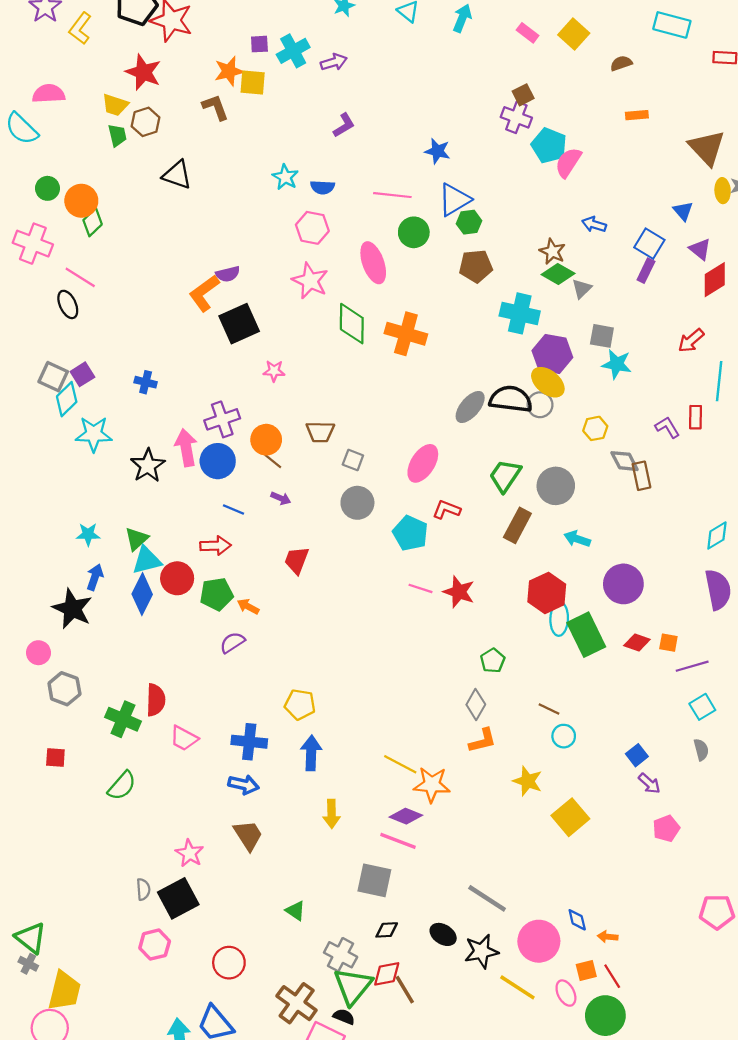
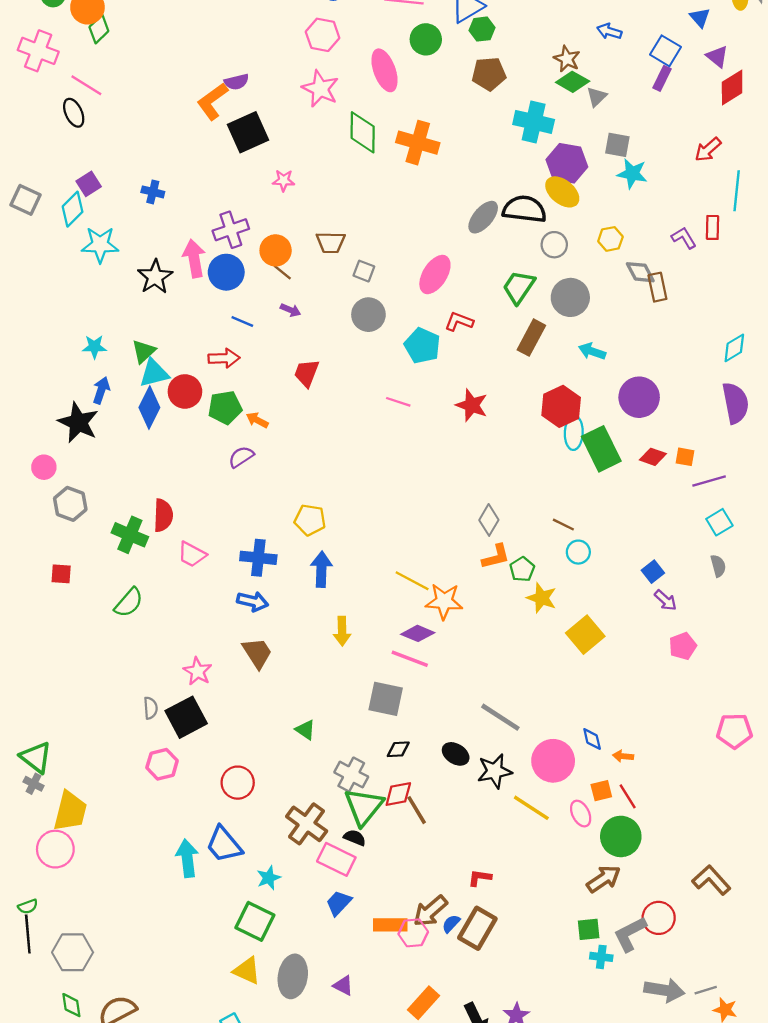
gray square: (53, 377) -> (26, 200), moved
gray circle: (540, 405) -> (554, 245), moved
pink line: (421, 588) -> (398, 402), moved
green pentagon: (493, 661) -> (522, 569), moved

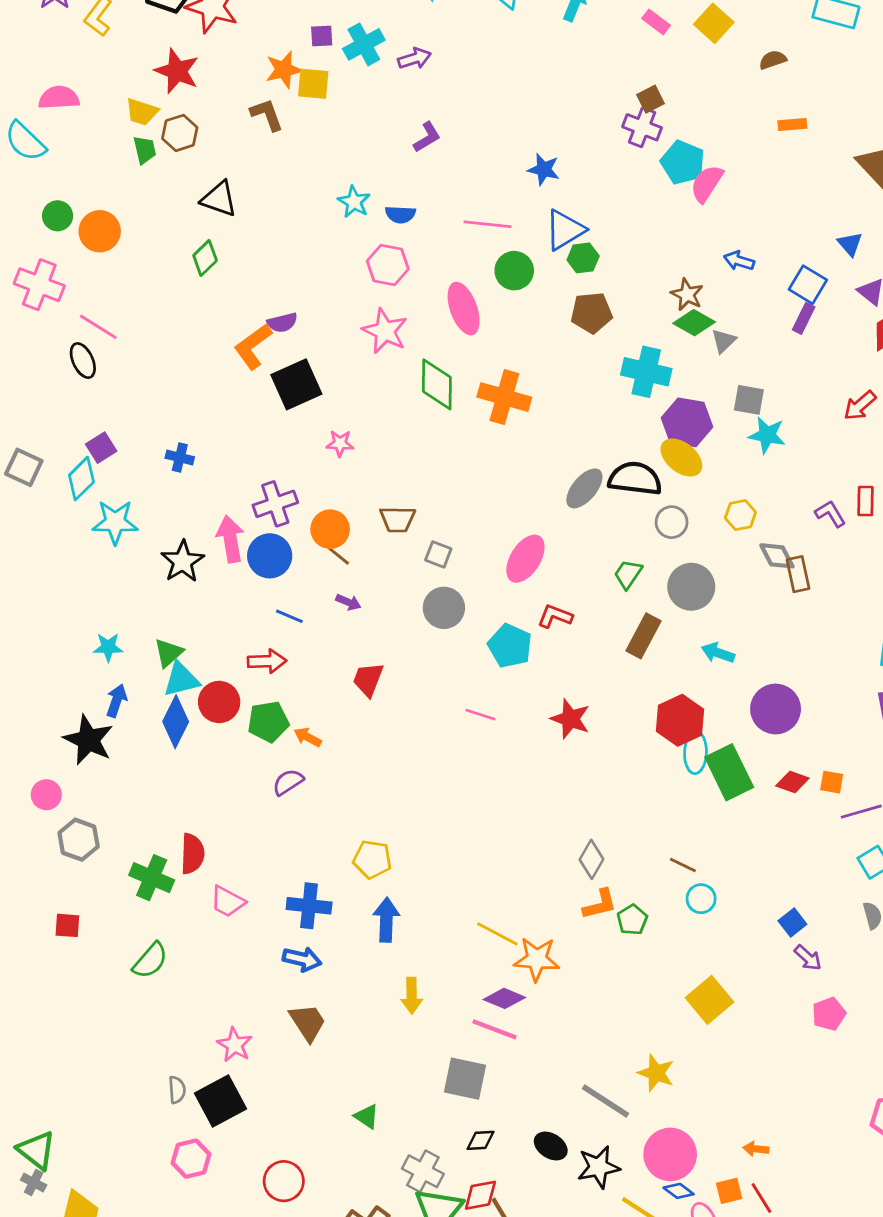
green diamond: (99, 29) -> (205, 258), moved
green trapezoid: (519, 287) -> (628, 574), size x0.7
yellow star: (542, 598) -> (656, 1073), moved
blue diamond: (592, 739) -> (679, 1191), moved, turned -40

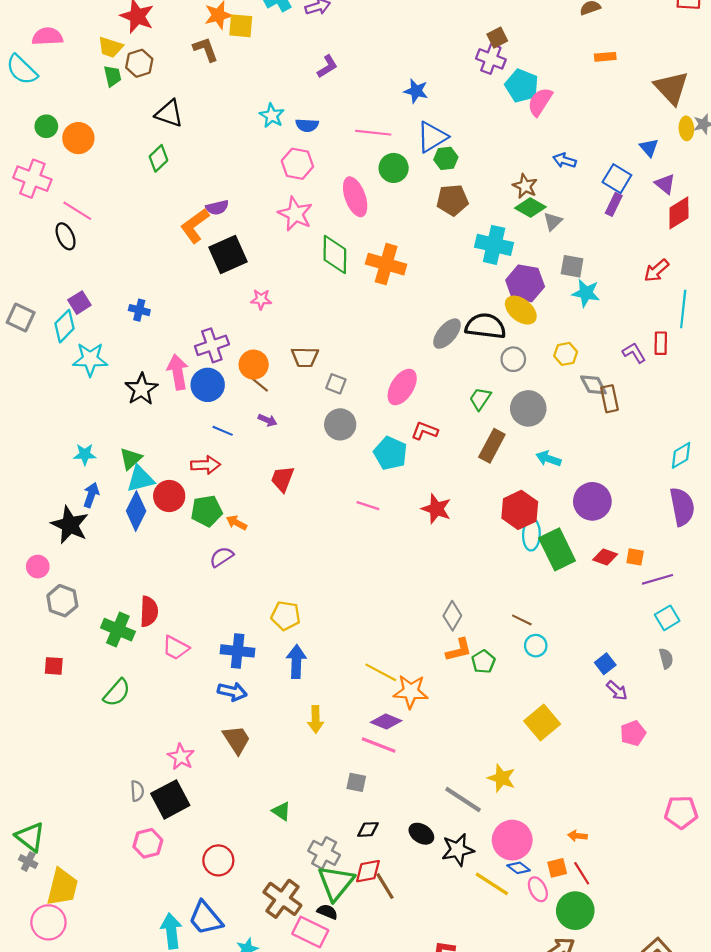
gray square: (465, 1079) -> (356, 782), size x0.6

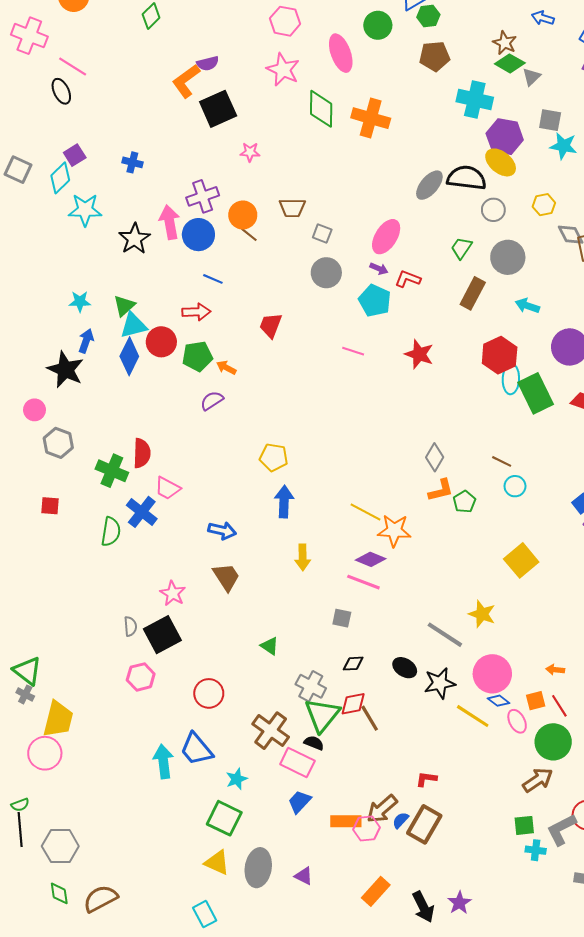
purple arrow: (268, 420) -> (379, 269), moved
blue cross: (238, 651) -> (142, 512), moved, turned 32
green semicircle: (117, 693) -> (111, 532), turned -32

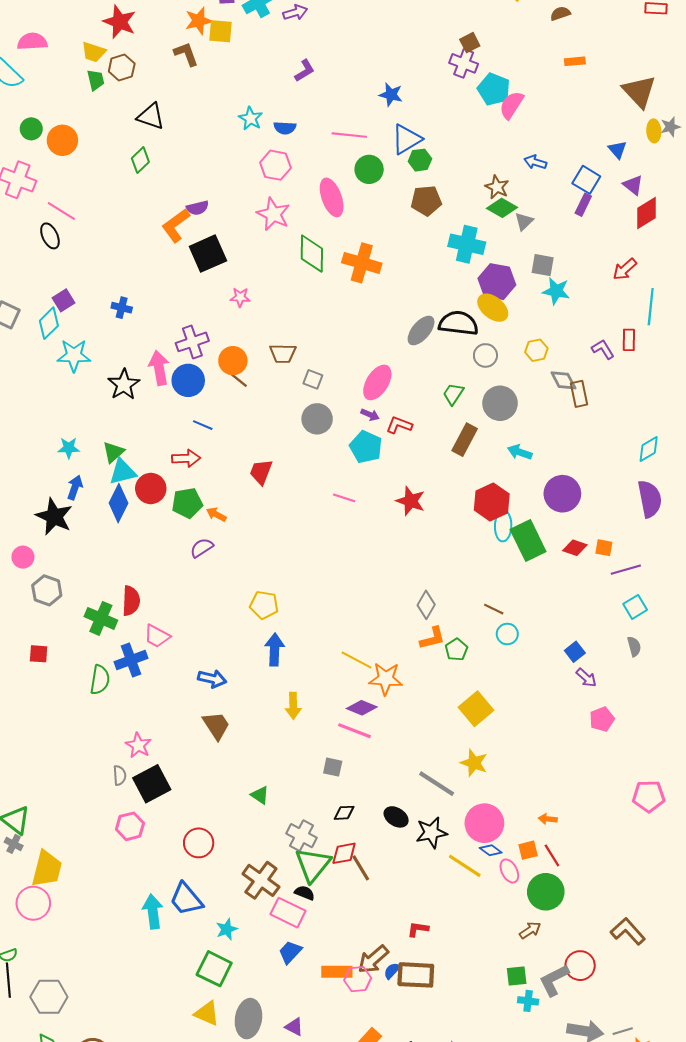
blue cross: (142, 512) -> (131, 660), turned 32
yellow square: (521, 560) -> (476, 709), moved
pink star: (173, 593) -> (138, 745), moved
brown arrow: (538, 780) -> (530, 930), size x0.7
brown rectangle: (424, 824) -> (416, 975), turned 63

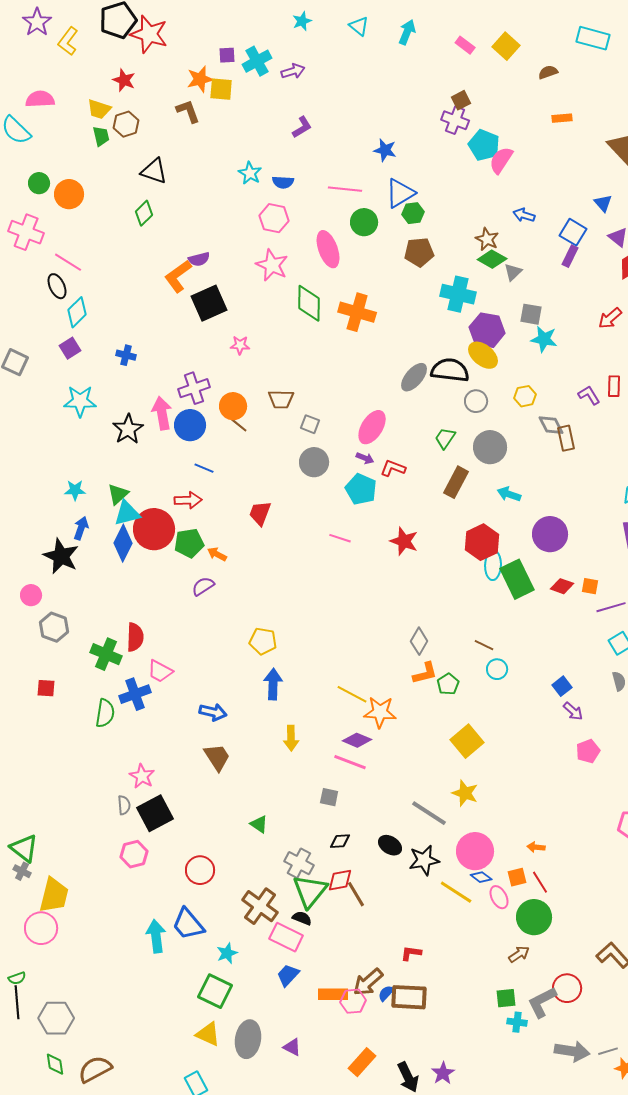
red star: (120, 22) -> (124, 80), size x0.7
cyan diamond: (49, 323) -> (77, 312), moved
red circle: (151, 488) -> (154, 529), size x1.4

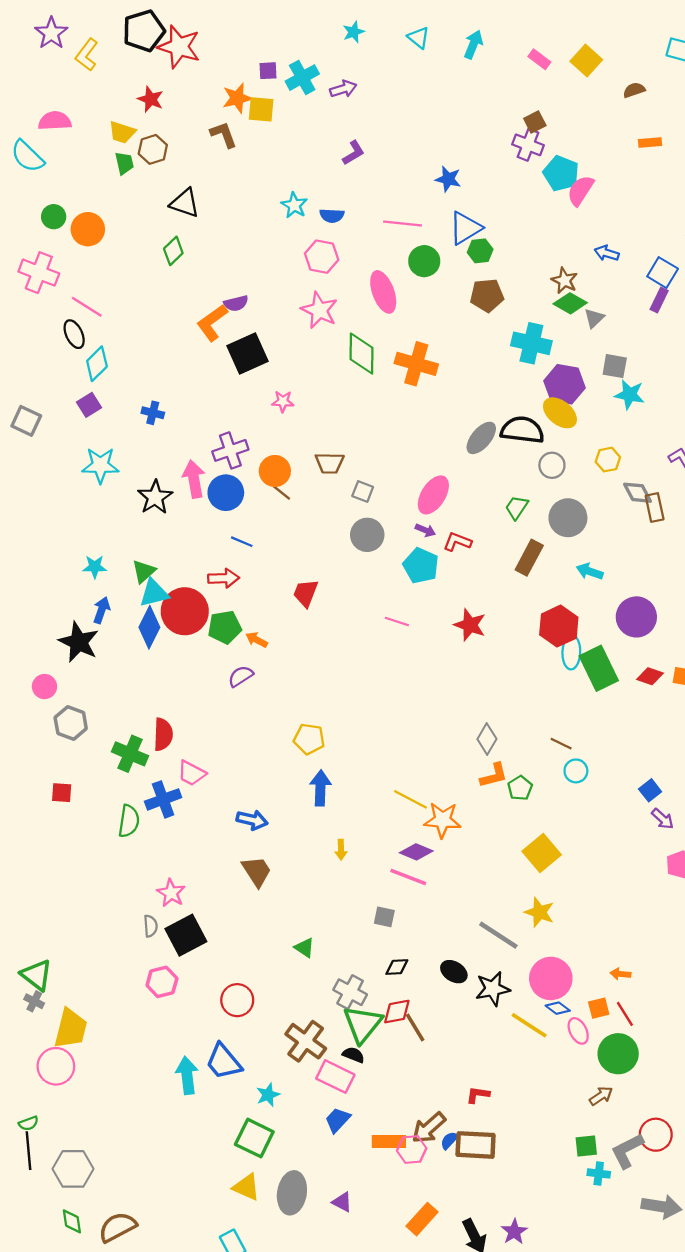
yellow arrow: (291, 738) -> (341, 850), size x0.7

